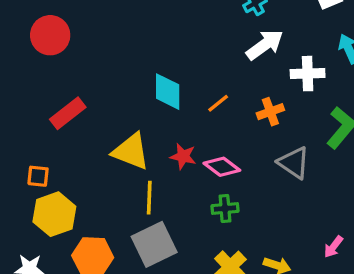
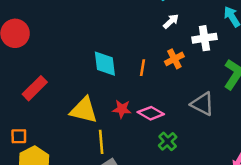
white arrow: (265, 45) -> (171, 21), size x0.6
orange line: (218, 103) -> (142, 68), turned -35
orange cross: (270, 112) -> (174, 59), moved
green cross: (225, 209) -> (168, 141), moved, turned -30

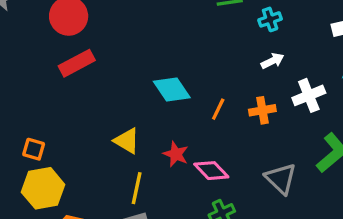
white cross: (204, 38) -> (309, 95), turned -30
cyan diamond: (105, 64) -> (172, 90), turned -44
red rectangle: (35, 88) -> (77, 63), moved
yellow triangle: (84, 110) -> (127, 141), size x0.7

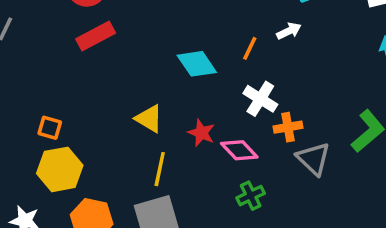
white arrow: (273, 61) -> (289, 31), moved
white cross: (309, 95) -> (260, 99), moved, turned -36
orange line: (218, 109) -> (250, 48), moved
orange cross: (262, 110) -> (288, 127), moved

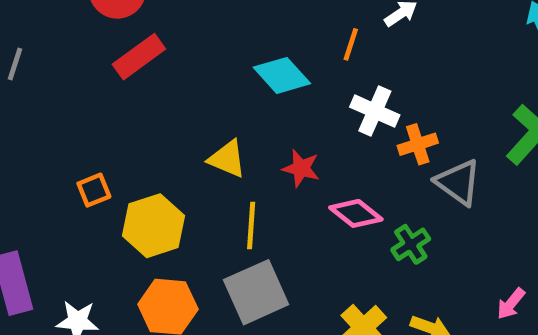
orange square: (50, 128) -> (94, 190), turned -30
pink diamond: (239, 150) -> (356, 213), moved
yellow hexagon: (60, 169) -> (154, 226), moved
green cross: (251, 196) -> (411, 244), moved

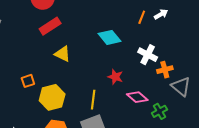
orange line: (351, 44) -> (142, 17), moved
yellow triangle: (227, 159) -> (63, 54), moved

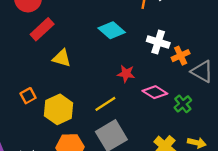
yellow line: (93, 100) -> (105, 104), turned 60

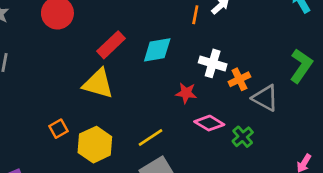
red rectangle: (42, 29) -> (111, 45), moved
cyan diamond: (112, 30) -> (157, 50), turned -50
yellow triangle: (62, 58) -> (98, 84), size x1.4
red star: (126, 74) -> (186, 93), moved

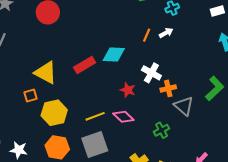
red rectangle: (111, 45) -> (85, 65), moved
yellow triangle: (98, 84) -> (46, 73), moved
pink diamond: (209, 123) -> (123, 117), moved

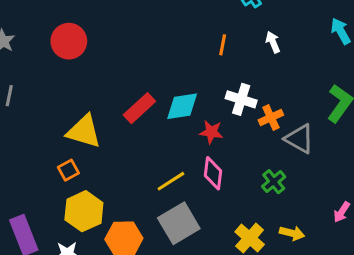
white arrow: (166, 33) -> (273, 42), moved, turned -72
cyan diamond: (114, 54) -> (182, 106), moved
yellow hexagon: (54, 113) -> (84, 211), moved
pink diamond: (123, 117) -> (213, 173), turned 65

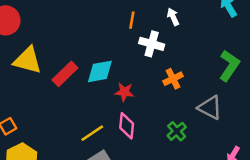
white cross: (241, 99) -> (152, 44), moved
yellow triangle: (84, 131) -> (28, 60), moved
gray triangle: (299, 139) -> (210, 108), moved

